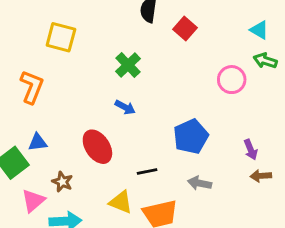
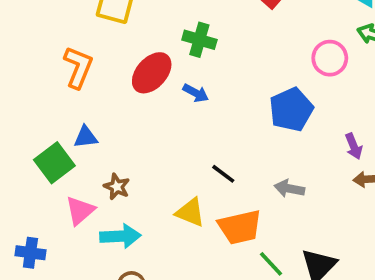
green cross: (128, 65) -> (199, 40), turned -30
blue pentagon: (191, 136) -> (291, 110), moved
red ellipse: (97, 147) -> (152, 73), moved, turned 76
black line: (147, 172) -> (223, 174), turned 48

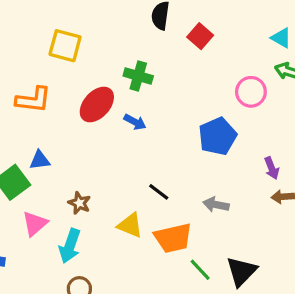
orange L-shape: (78, 67) -> (33, 100), turned 75
brown star: (117, 187) -> (79, 203), moved
cyan arrow: (120, 236) -> (70, 246), turned 112

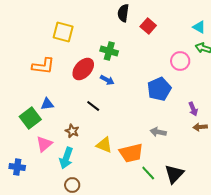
black line: (159, 192) -> (93, 106), moved

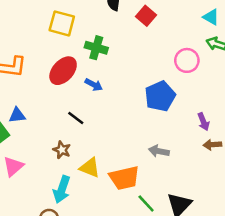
yellow square: (63, 32) -> (62, 23), moved
brown star: (72, 131) -> (62, 150), moved
cyan arrow: (66, 158) -> (62, 189), moved

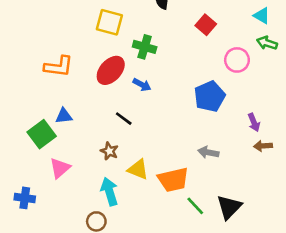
red square: (146, 16) -> (206, 25), moved
cyan arrow: (62, 189) -> (109, 191), turned 144

